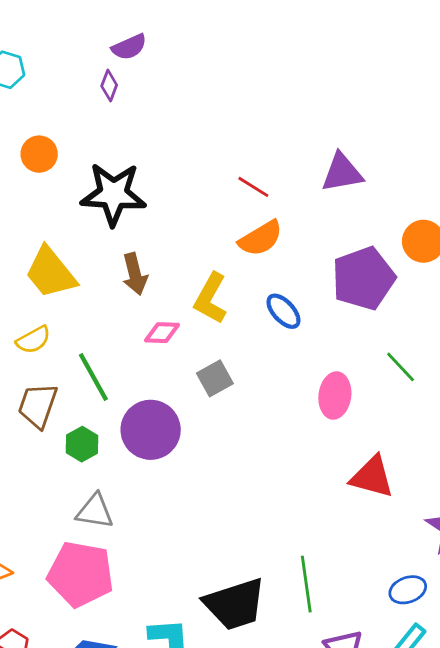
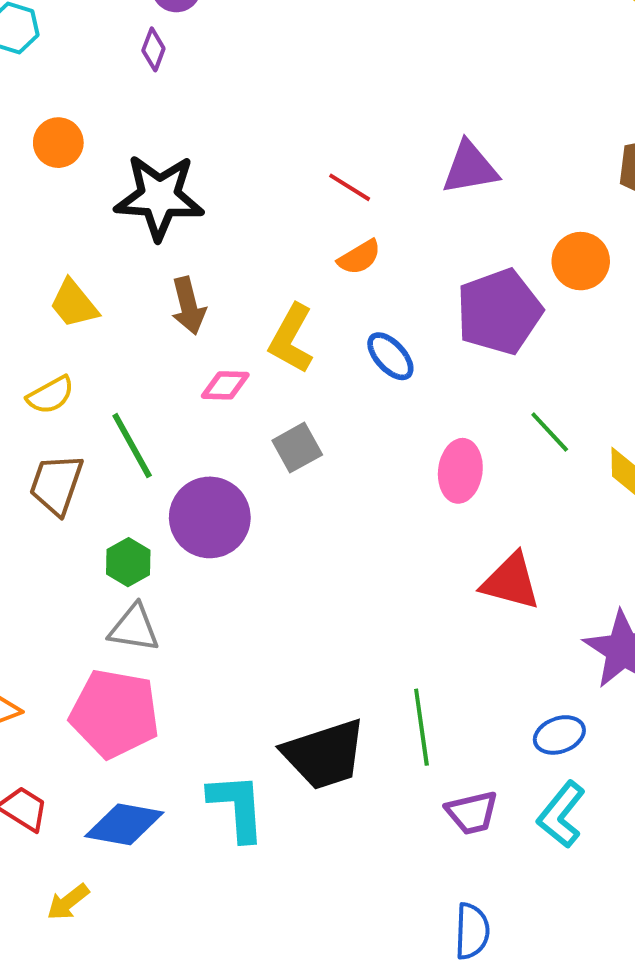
orange semicircle: (261, 238) -> (359, 257), size x0.7
yellow trapezoid: (51, 273) -> (74, 304), size x0.7
green hexagon: (82, 444) -> (128, 562), moved

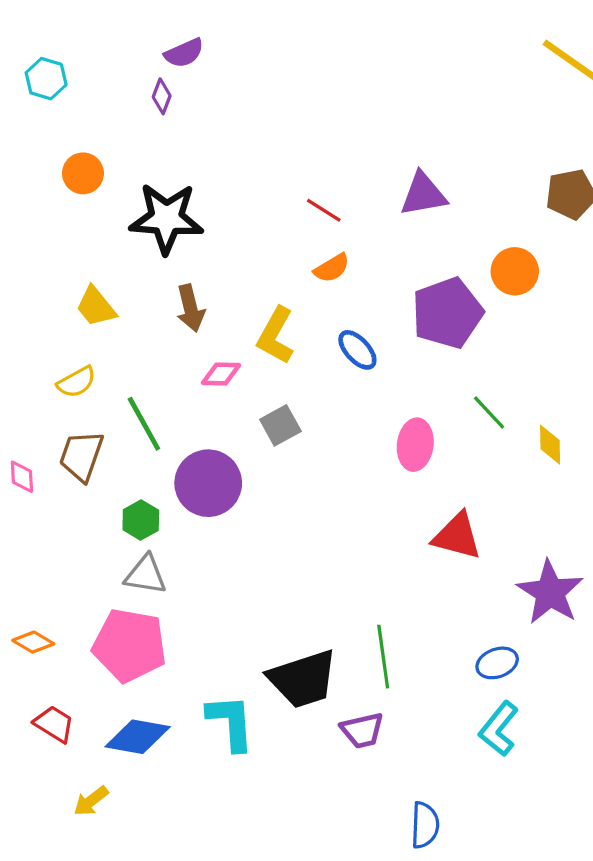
purple trapezoid: (472, 813) -> (362, 730), moved

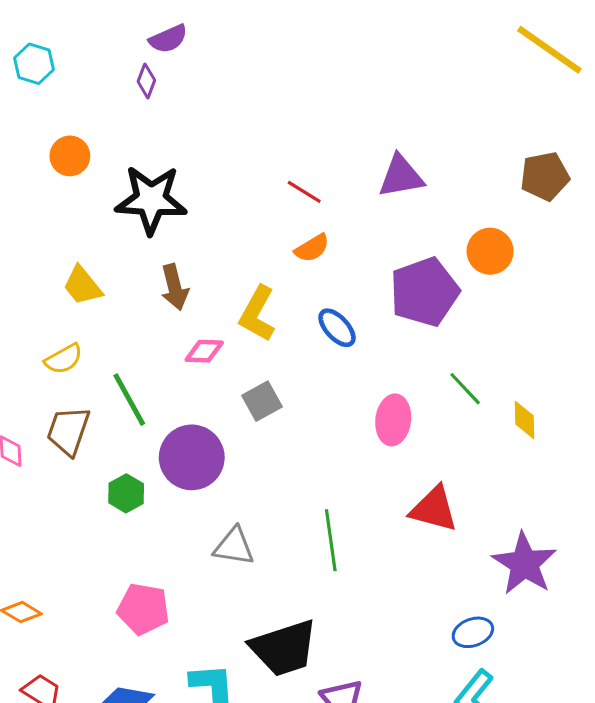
gray triangle: (146, 575) -> (234, 546), moved
pink pentagon: (130, 645) -> (143, 609), moved, size x0.7
green line: (383, 657) -> (331, 540), moved

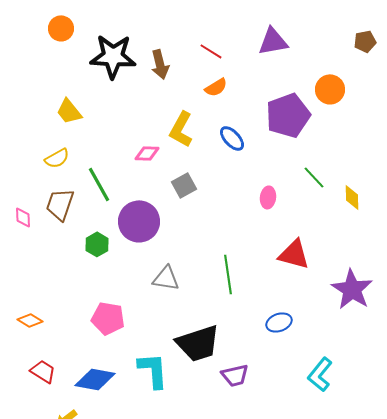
brown pentagon: (545, 176) -> (365, 41), size x0.7
brown arrow: (175, 287) -> (160, 64), moved
pink ellipse: (393, 420) -> (268, 197), size x0.7
blue ellipse: (473, 632) -> (279, 322), moved

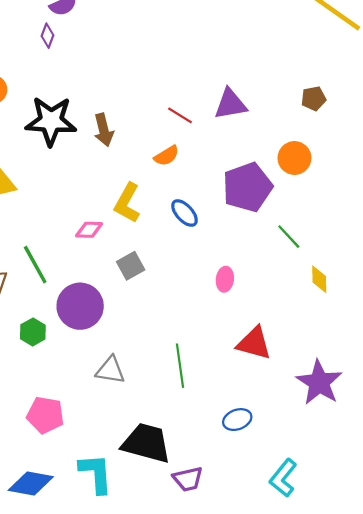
brown pentagon: (365, 41) -> (314, 99), moved
red line: (211, 51) -> (180, 115), moved
green line: (314, 177) -> (289, 237), moved
black trapezoid: (198, 343) -> (146, 443), turned -147

